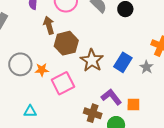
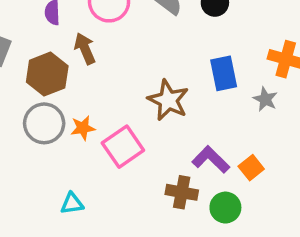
brown hexagon: (66, 43) -> (47, 74), moved
blue rectangle: (123, 62) -> (224, 73), moved, turned -36
orange square: (133, 105) -> (251, 168), turned -32

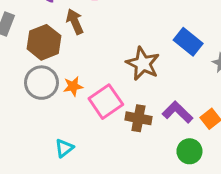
blue rectangle: (224, 73) -> (188, 42), turned -40
brown cross: (182, 192) -> (138, 118), moved
cyan triangle: (72, 204) -> (64, 148), turned -30

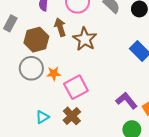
brown star: (143, 64) -> (85, 39), moved
brown cross: (138, 118) -> (72, 116), moved, turned 30

